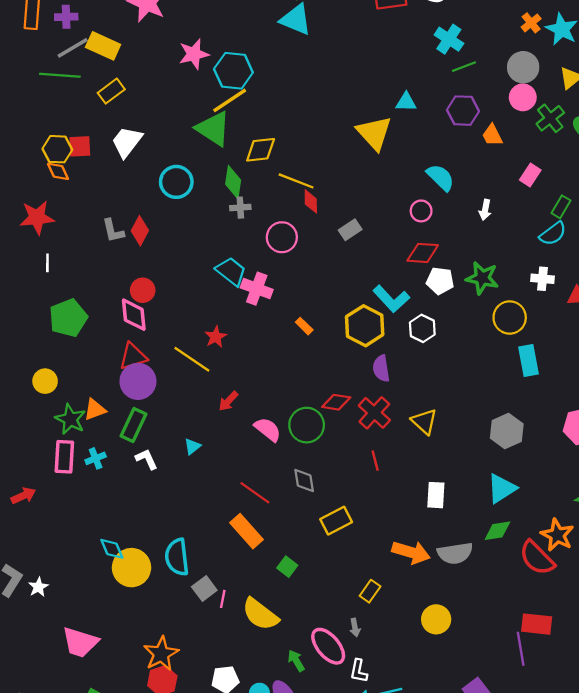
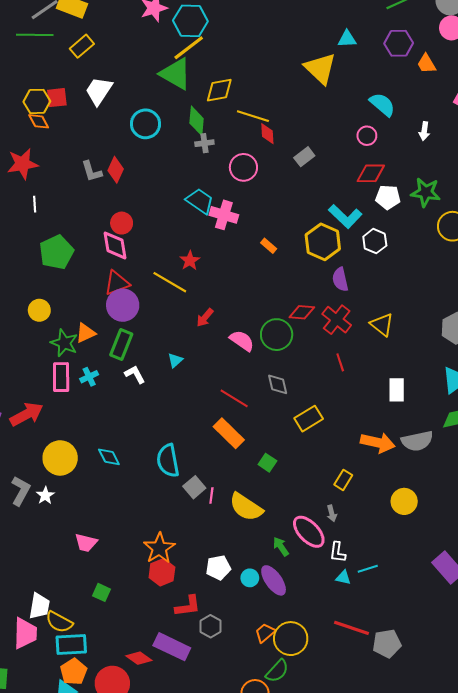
red arrow: (23, 496) -> (27, 414), size x1.5
yellow circle: (132, 568) -> (60, 458), moved
pink trapezoid: (80, 642) -> (86, 543), size x0.7

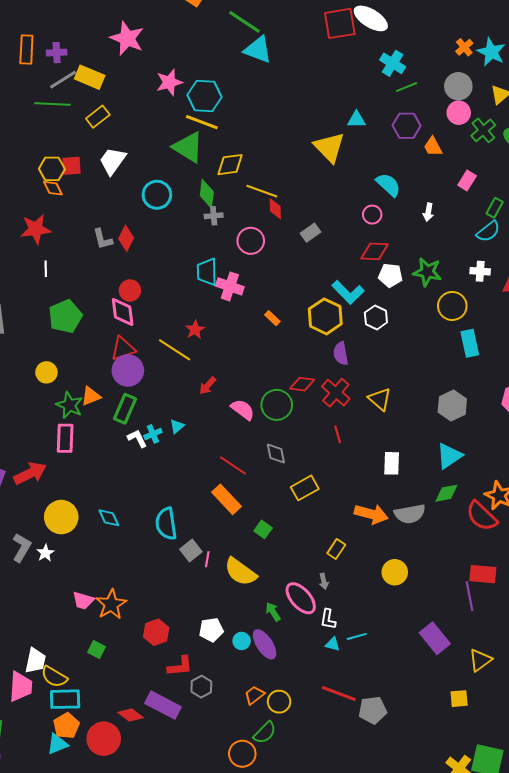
yellow line: (189, 48) -> (202, 122), turned 56
cyan trapezoid: (200, 201) -> (207, 272), turned -128
cyan cross: (89, 377) -> (153, 434), moved
orange star: (159, 548) -> (111, 604), moved
yellow circle: (291, 639) -> (279, 702), size x0.7

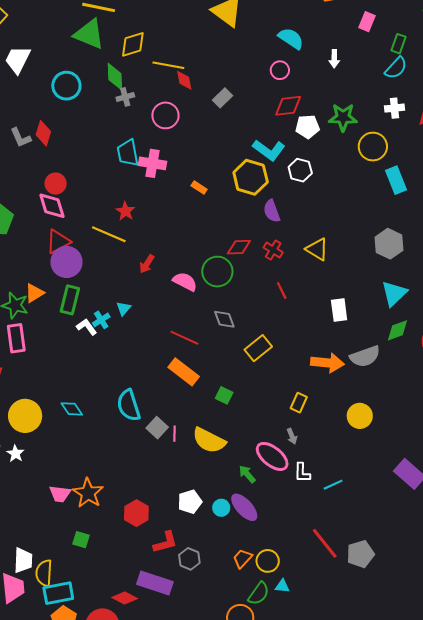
red cross: (336, 393) -> (273, 250), size x0.7
cyan triangle: (333, 644) -> (282, 586), moved
yellow semicircle: (54, 677) -> (44, 573), turned 72
red line: (339, 693) -> (325, 543), turned 40

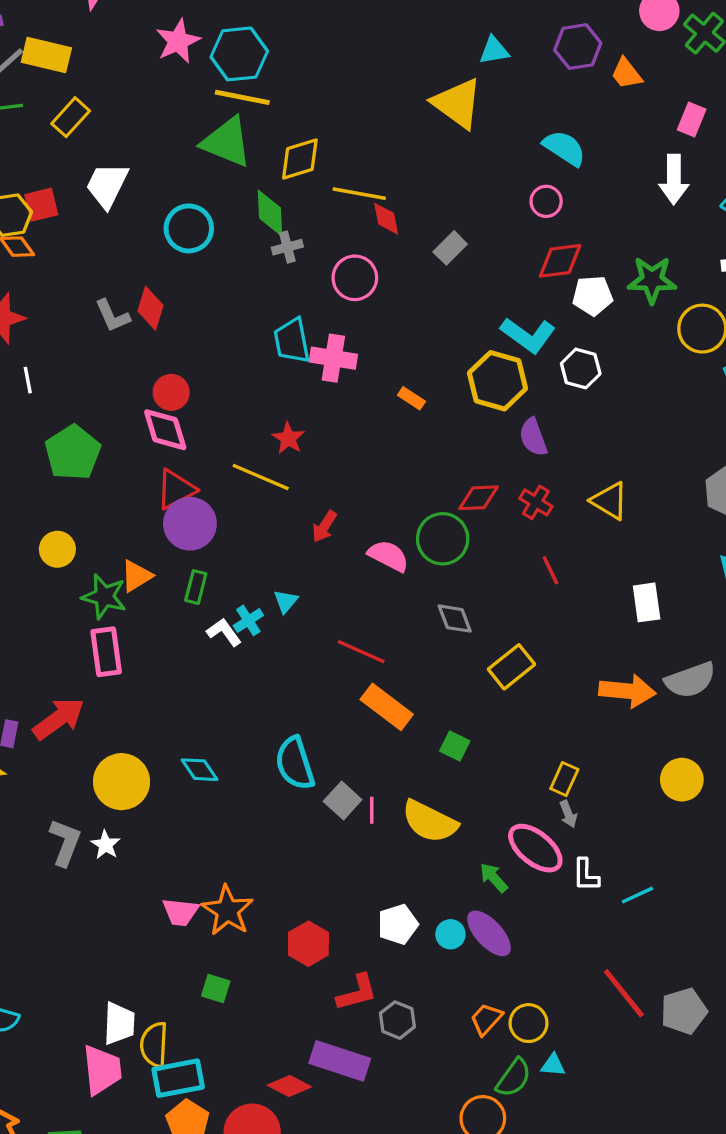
white arrow: (334, 59) -> (674, 179), moved, size x1.6
green rectangle: (70, 300) -> (196, 587), size x0.7
red line: (184, 338) -> (361, 652), moved
yellow rectangle: (299, 403) -> (564, 779), moved

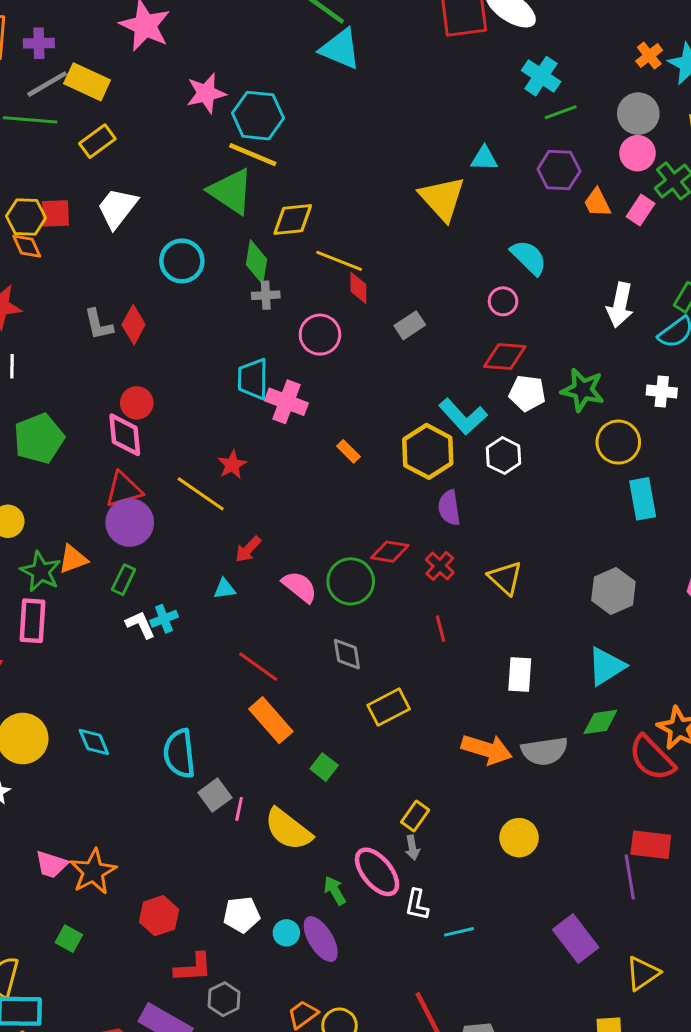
pink rectangle: (692, 120) -> (640, 210), moved
cyan triangle: (286, 601) -> (225, 589), moved, turned 30

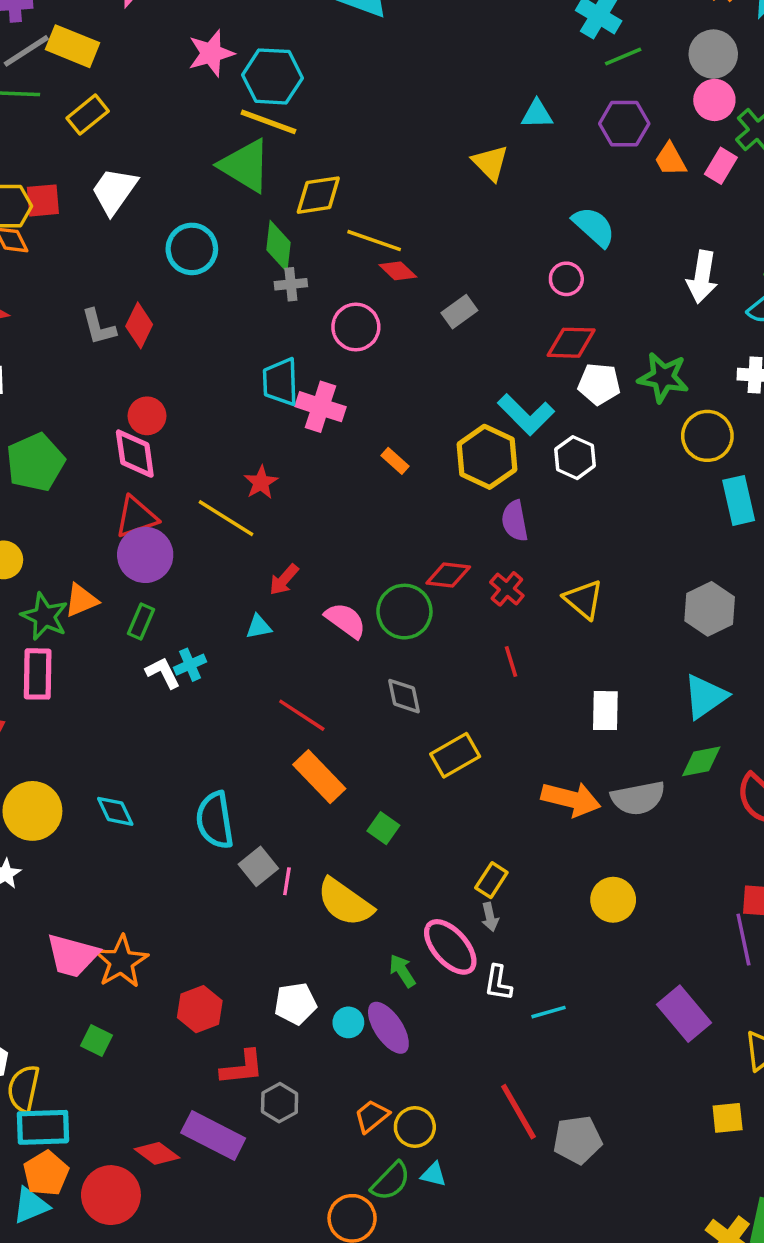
yellow triangle: (442, 198) -> (490, 163), size x0.7
red diamond: (358, 288) -> (398, 271), turned -44
pink trapezoid: (51, 864) -> (72, 955), size x1.4

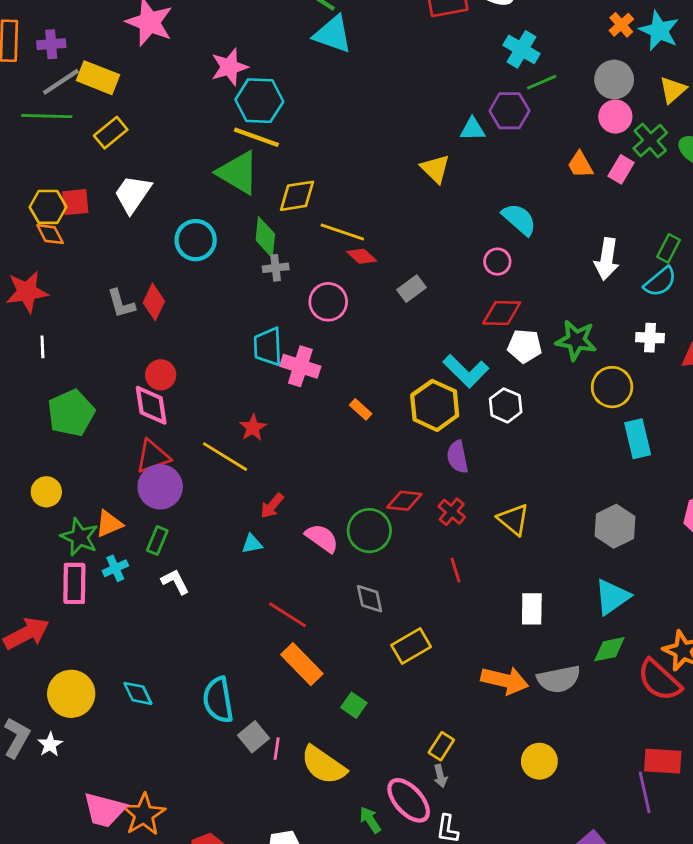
pink star: (211, 53) -> (229, 67), moved
purple hexagon: (624, 124) -> (509, 111), moved
cyan cross: (190, 665) -> (115, 568), moved

